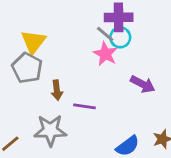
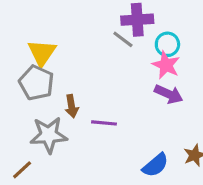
cyan circle: (120, 37) -> (167, 44), moved
pink star: (105, 54) -> (166, 65), moved
gray star: (50, 130) -> (49, 135), moved

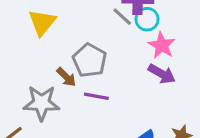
cyan circle: (167, 44) -> (147, 19), moved
gray pentagon: (36, 83) -> (90, 60), moved
brown arrow: (72, 106) -> (66, 77), turned -40

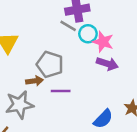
cyan circle: (147, 19) -> (88, 34), moved
brown arrow: (66, 77) -> (35, 81), turned -42

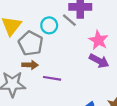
cyan circle: (88, 34) -> (49, 25), moved
gray pentagon: (50, 64) -> (31, 43), moved

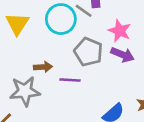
cyan circle: (49, 25) -> (61, 19), size x1.5
gray pentagon: (31, 43) -> (88, 52), moved

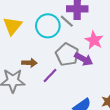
purple arrow: (123, 55) -> (84, 59), moved
purple line: (70, 80) -> (50, 76), turned -56

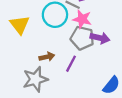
pink star: (94, 40) -> (82, 19), moved

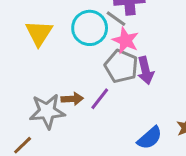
purple arrow: (100, 38) -> (145, 70), turned 54
brown arrow: (47, 57) -> (72, 99), moved

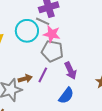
purple arrow: (145, 70) -> (70, 71), moved
blue semicircle: (150, 138) -> (66, 96), moved

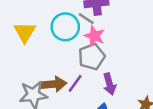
gray pentagon: (52, 51) -> (92, 57), turned 30
brown arrow: (25, 79) -> (53, 84), size x1.5

